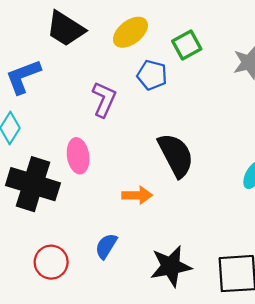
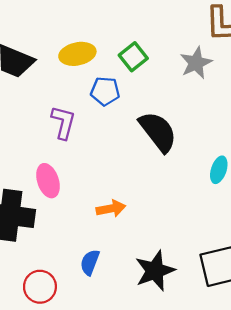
yellow ellipse: (130, 32) -> (77, 54), turned 36
black semicircle: (176, 155) -> (158, 132), moved

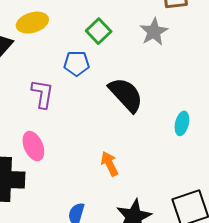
yellow ellipse: (77, 54) -> (32, 23), moved
orange arrow: (111, 209) -> (110, 164), moved, turned -100

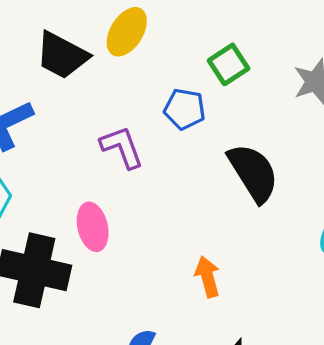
yellow ellipse: (32, 23) -> (127, 32), turned -52
purple L-shape: (42, 94) -> (122, 147), turned -40

